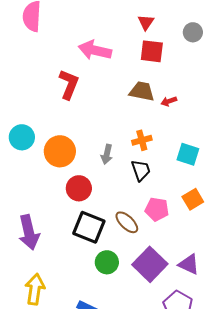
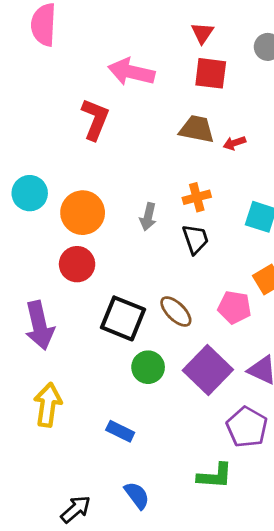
red circle: (79, 188) -> (77, 264), moved
pink pentagon: (157, 209) -> (234, 307), moved

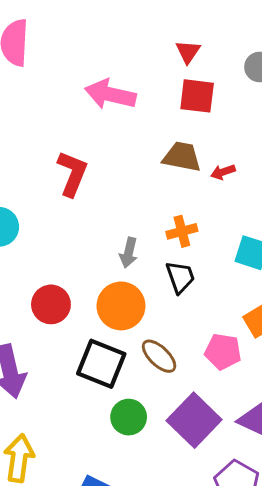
red L-shape: (95, 119) -> (72, 174), moved
orange circle: (83, 213) -> (121, 306), moved

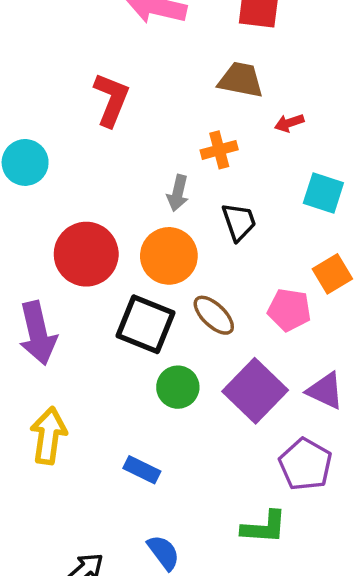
red arrow: (223, 172) -> (289, 123), moved
orange cross: (182, 231) -> (219, 150), moved
red circle: (51, 304) -> (86, 254), size x1.4

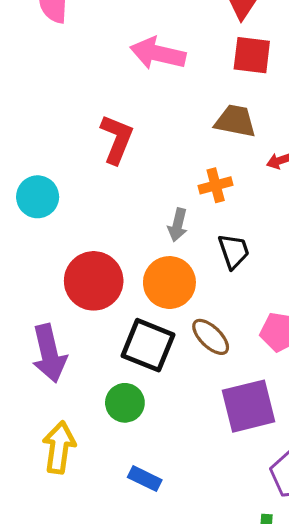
green circle: (178, 387) -> (125, 403), moved
purple square: (255, 391) -> (249, 406), turned 32

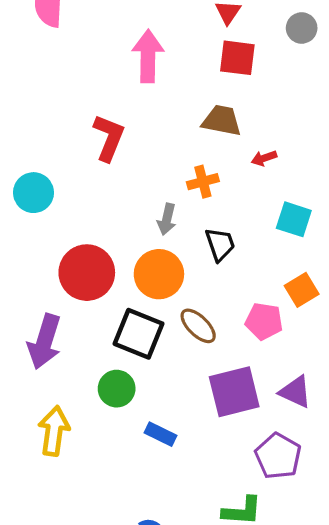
pink arrow: (158, 53) -> (148, 56), turned 78
purple arrow: (49, 353) -> (44, 342), turned 30
blue rectangle: (145, 479) -> (161, 434), moved

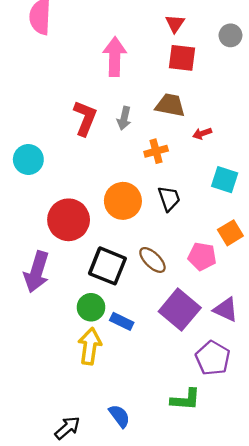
gray arrow: (167, 219) -> (124, 118), moved
orange circle: (159, 274) -> (123, 201), moved
purple square: (234, 392) -> (180, 310), turned -36
yellow arrow: (54, 431) -> (90, 346), moved
blue rectangle: (161, 434) -> (122, 321), moved

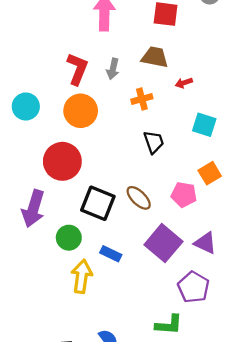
orange circle: (123, 201) -> (81, 111), moved
green circle: (91, 307) -> (69, 238), moved

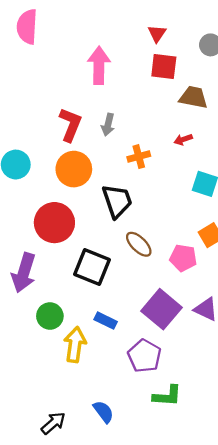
brown trapezoid: (155, 57) -> (193, 97), moved
black trapezoid: (154, 142) -> (117, 201), moved, size x1.4
brown ellipse: (139, 198) -> (139, 244), moved
green circle: (69, 238) -> (50, 316), moved
purple pentagon: (194, 287) -> (144, 356), moved

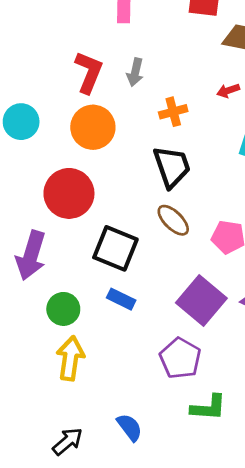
black trapezoid: (117, 201) -> (172, 167), moved
blue rectangle: (106, 321) -> (121, 299), moved
yellow arrow: (75, 344) -> (70, 358), moved

